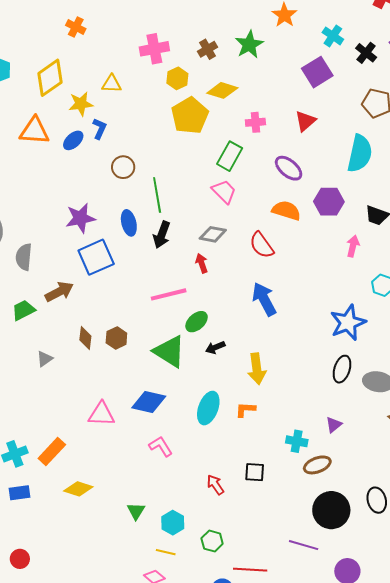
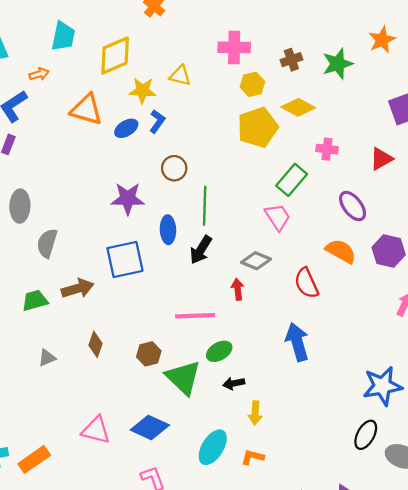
purple star: (80, 218) -> (128, 199), moved
brown hexagon: (116, 338) -> (149, 354), moved
yellow arrow: (257, 369) -> (255, 413), moved, size x0.7

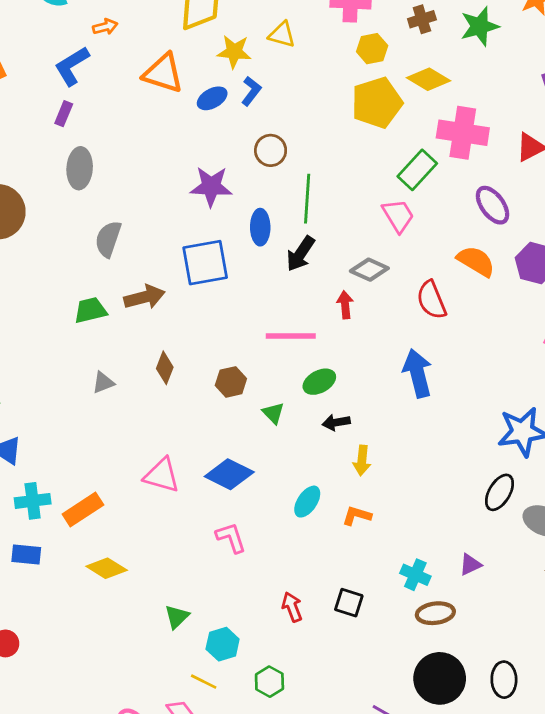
pink cross: (327, 149) -> (463, 133), size x1.8
gray ellipse: (20, 206) -> (80, 168), moved
green triangle: (183, 378) -> (273, 413), size x0.5
cyan ellipse: (213, 447) -> (307, 502), size x0.7

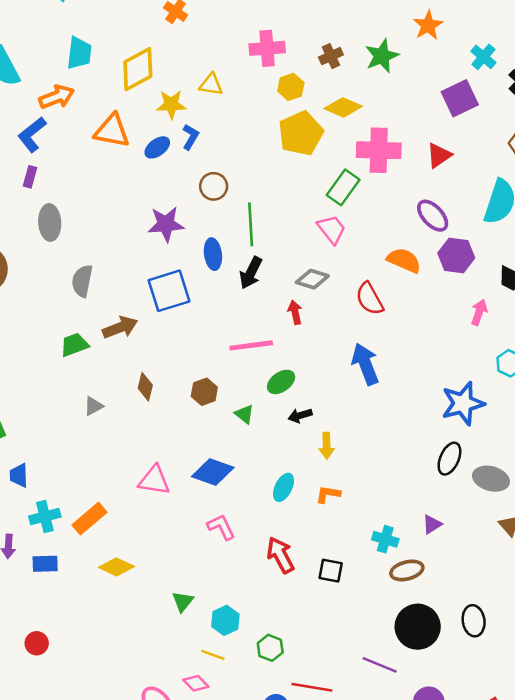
orange arrow: (105, 27) -> (57, 97), size x1.6
purple ellipse: (493, 205) -> (433, 216), moved
red arrow: (292, 607) -> (280, 555), moved, size x1.4

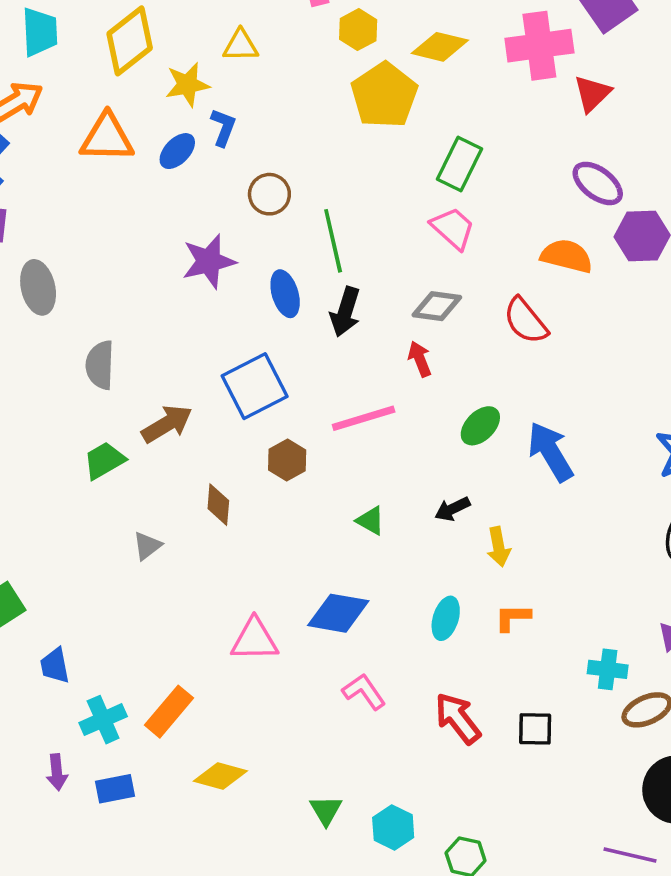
pink cross: (379, 150) -> (539, 46), moved
blue square: (169, 291) -> (255, 386), moved
blue arrow: (365, 364) -> (550, 452), moved
green ellipse: (281, 382) -> (480, 426), moved
brown hexagon: (204, 392) -> (287, 460), moved

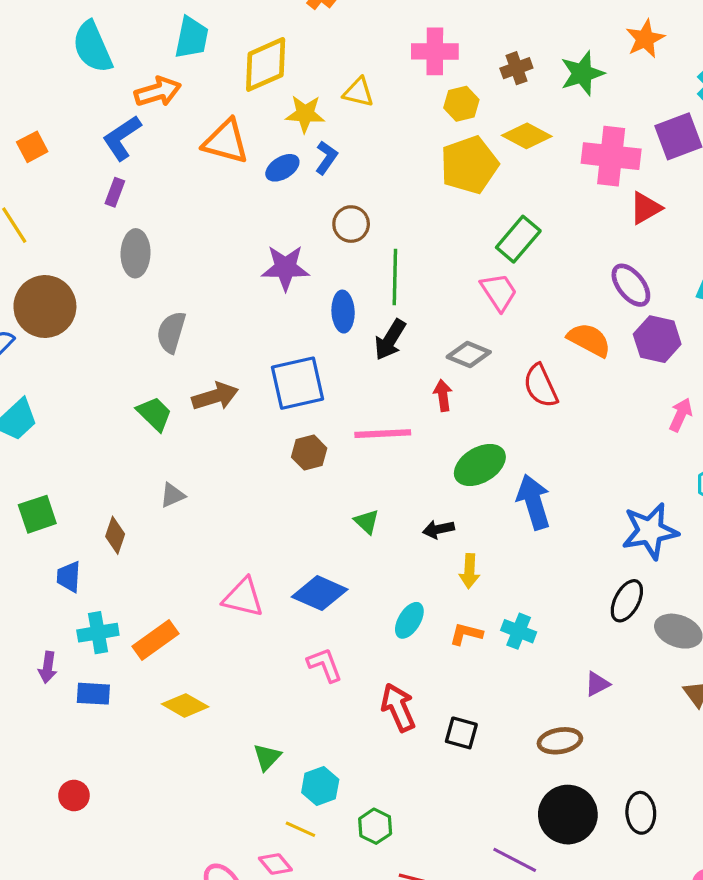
green ellipse: (480, 426) -> (480, 465), size x1.4
green trapezoid: (104, 460) -> (154, 414), turned 60
brown diamond: (218, 505) -> (115, 535), moved
cyan cross: (608, 669) -> (519, 631), moved

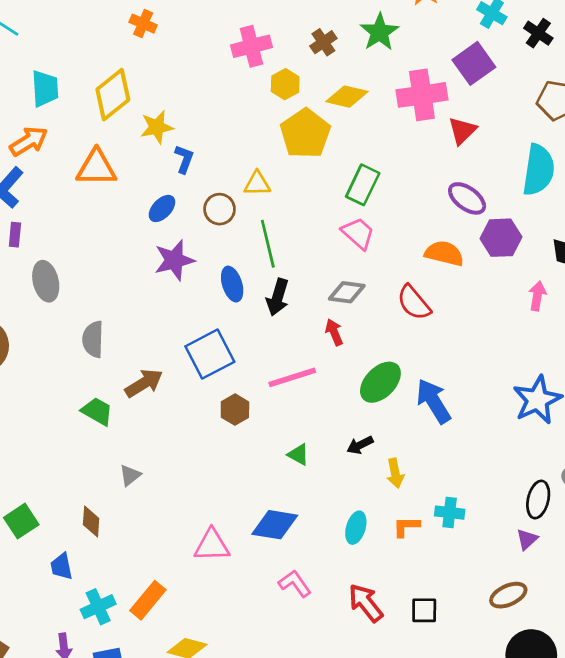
yellow triangle: (358, 92) -> (257, 184), moved
blue ellipse: (282, 168) -> (162, 208), moved
black ellipse: (627, 601) -> (538, 500), moved

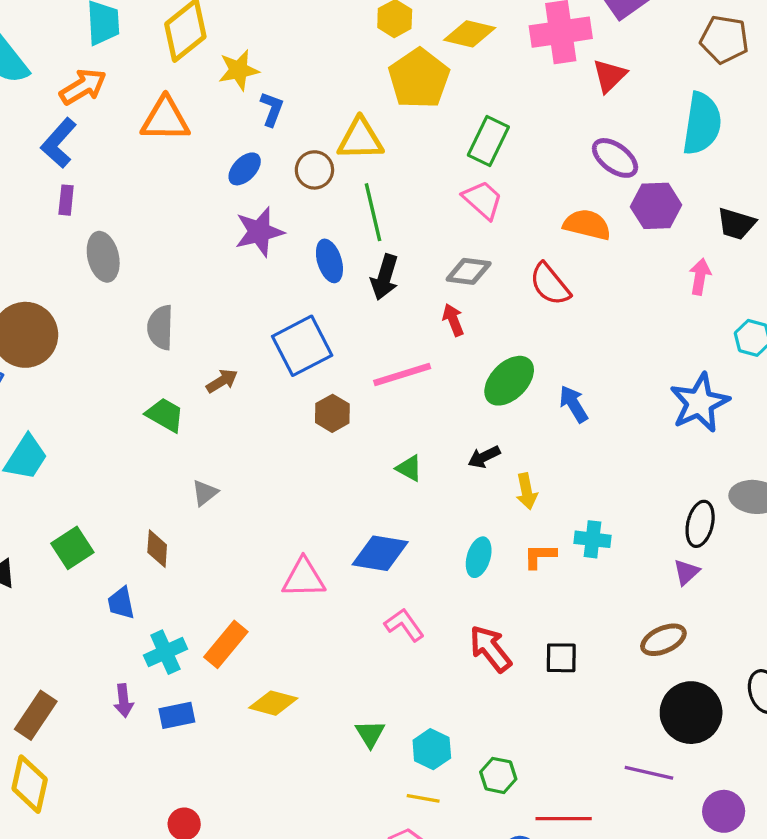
yellow triangle: (257, 184) -> (360, 139), size x1.4
brown arrow: (144, 383) -> (222, 381), size x0.7
blue arrow: (434, 401) -> (574, 404), size x0.7

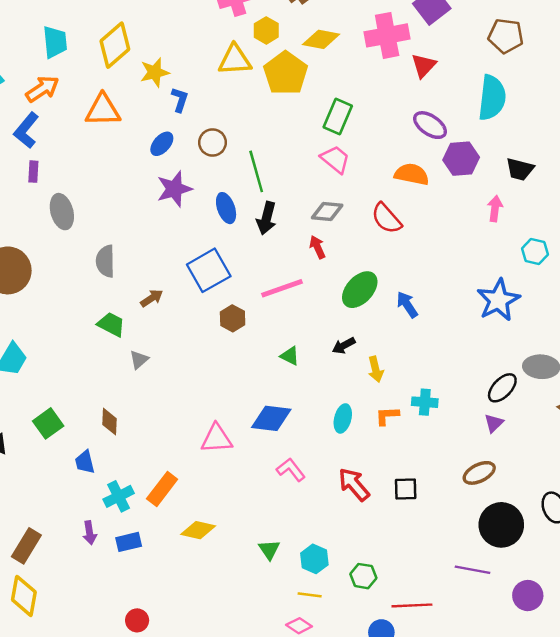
yellow triangle: (360, 139) -> (235, 60), moved
gray triangle: (205, 493) -> (139, 360), moved
black ellipse: (700, 524) -> (502, 388), turned 32

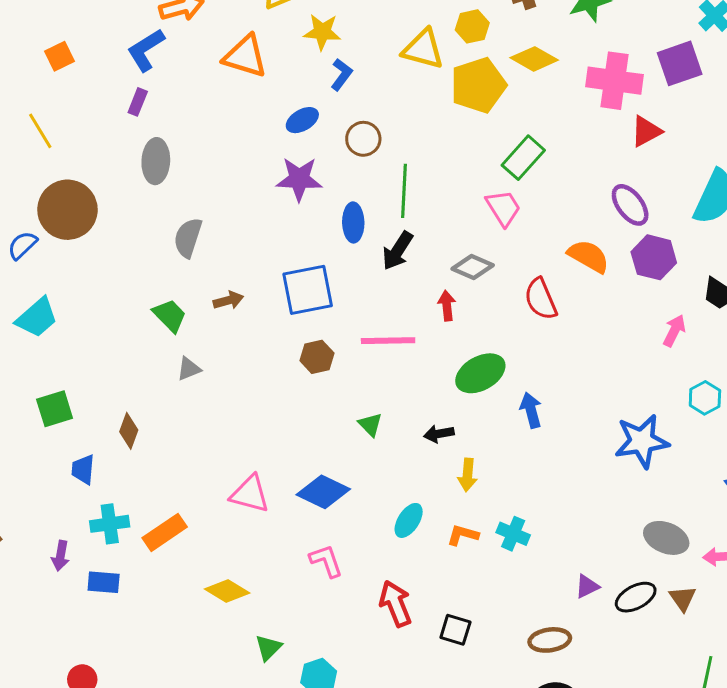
black ellipse: (502, 388) -> (636, 597), moved
yellow diamond: (198, 530) -> (227, 591), moved

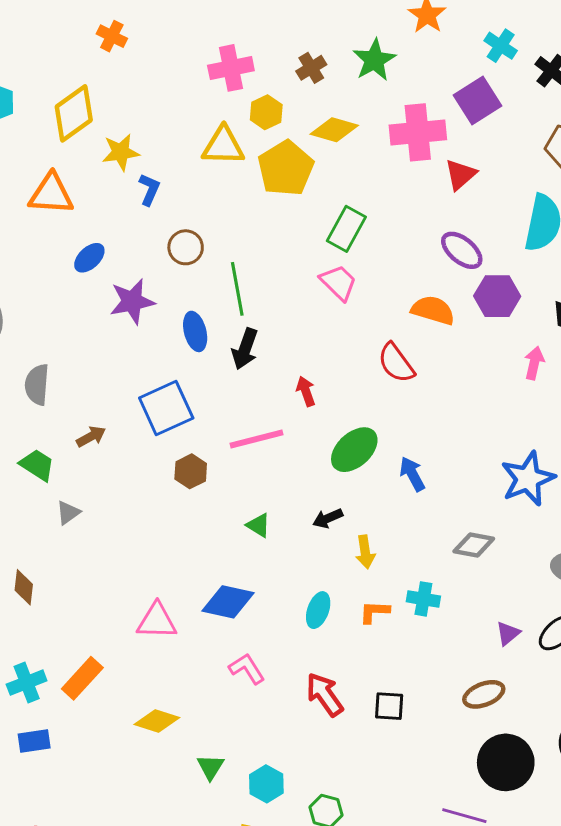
blue ellipse: (302, 120) -> (89, 258), moved
gray diamond: (473, 267) -> (474, 545), moved

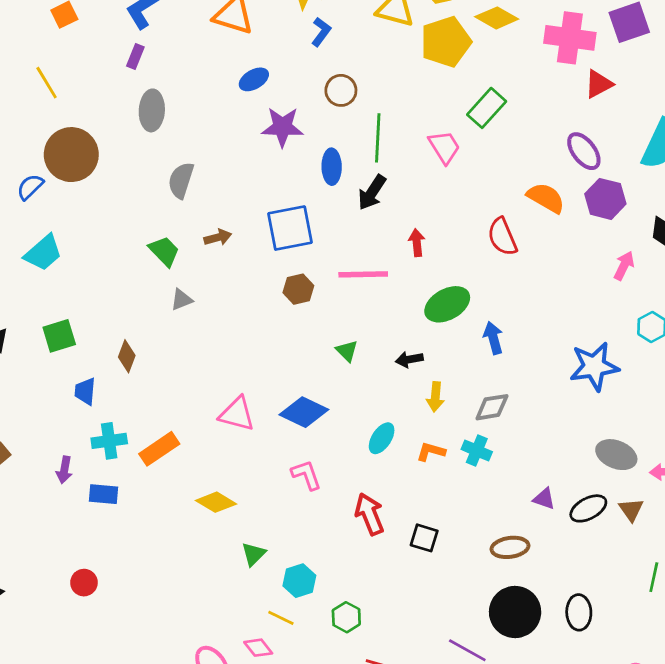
pink trapezoid: (338, 283) -> (444, 147), moved
gray diamond: (474, 545) -> (492, 407), moved, turned -33
purple triangle: (508, 633) -> (544, 499), turned 45

